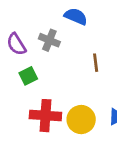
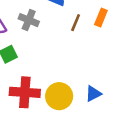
brown line: (96, 63) -> (76, 23), moved, turned 30

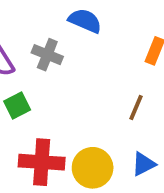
brown line: (76, 23) -> (136, 107), moved

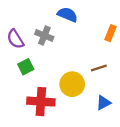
brown line: (136, 107) -> (99, 68), turned 49
yellow circle: (93, 168) -> (72, 84), moved

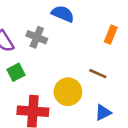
brown line: (99, 68) -> (98, 74), turned 42

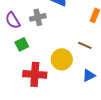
gray cross: (37, 37) -> (38, 17), turned -35

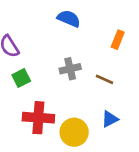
gray cross: (38, 17) -> (70, 69), moved
yellow circle: (62, 59) -> (74, 132), moved

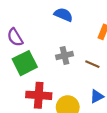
green square: (21, 78) -> (25, 63), size x1.6

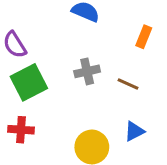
red cross: (39, 95) -> (21, 130), moved, size x0.7

